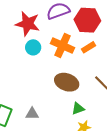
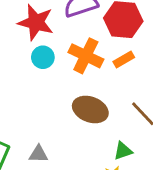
green triangle: (78, 109) -> (123, 151), moved

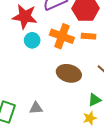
orange rectangle: (124, 59) -> (89, 36), turned 40

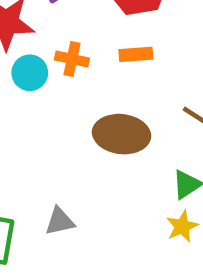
orange cross: (62, 36) -> (72, 59), moved, size x0.6
orange rectangle: (89, 36) -> (136, 54), moved

